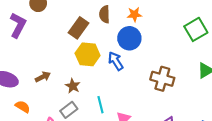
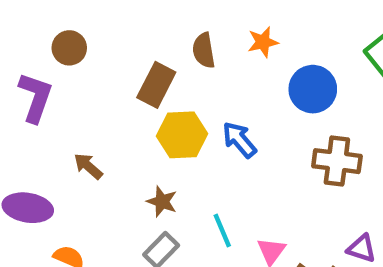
blue circle: (129, 38) -> (313, 89), moved
brown arrow: (43, 77) -> (88, 166), moved, turned -104

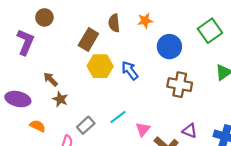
brown star: (162, 201) -> (60, 99), moved
cyan line: (222, 231) -> (118, 117), turned 72

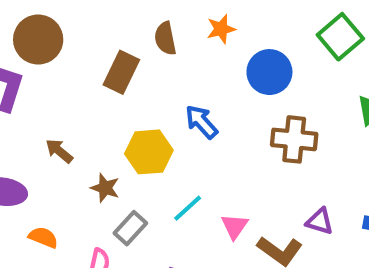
brown circle: (44, 17) -> (38, 40), size x1.5
yellow hexagon: (100, 66) -> (149, 152), moved
brown star: (60, 99) -> (105, 188), moved

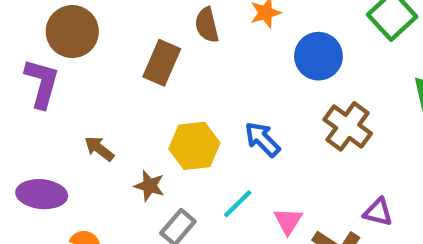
blue arrow: (201, 122) -> (262, 139), moved
brown cross: (294, 139) -> (348, 126), turned 33

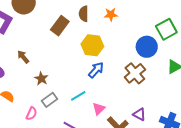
blue circle: (318, 56) -> (147, 47), moved
blue arrow: (262, 139) -> (96, 70), turned 72
yellow hexagon: (194, 146) -> (92, 45), moved

